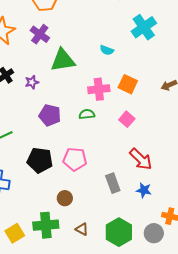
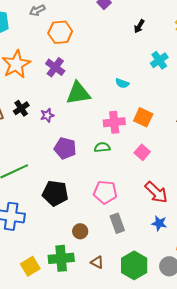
cyan cross: (144, 27) -> (159, 60), size x0.7
pink pentagon: (75, 159) -> (105, 192), moved
gray rectangle: (113, 183) -> (117, 223), moved

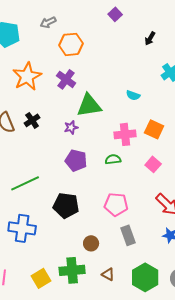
purple star: (47, 115) -> (71, 127), moved

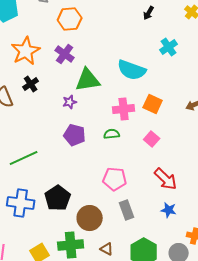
cyan semicircle: (133, 95) -> (132, 70), size x2.0
black cross: (32, 120) -> (31, 84), moved
black pentagon: (66, 205) -> (58, 198), moved, turned 30
brown circle: (91, 243) -> (90, 218), size x1.6

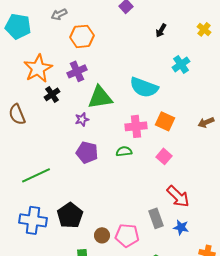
purple cross: (65, 54) -> (77, 71), turned 30
black cross: (31, 84) -> (52, 94), moved
pink pentagon: (115, 179) -> (127, 235), moved
gray rectangle: (127, 210) -> (156, 218), moved
brown circle: (90, 218) -> (102, 235), size x0.6

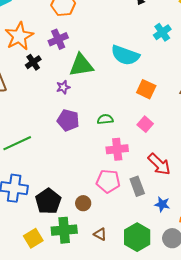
pink cross: (136, 126) -> (117, 149), moved
black pentagon: (70, 215) -> (48, 201), moved
blue star: (181, 227) -> (162, 204), moved
pink pentagon: (127, 235) -> (108, 181), moved

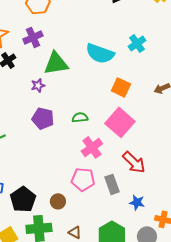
cyan cross: (162, 32) -> (137, 43), moved
pink square: (145, 124) -> (120, 122), size x1.8
pink cross: (117, 149) -> (92, 147), turned -30

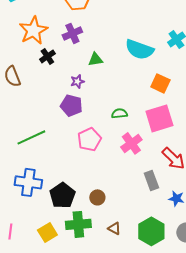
green triangle: (56, 63) -> (95, 59), size x0.6
purple pentagon: (43, 118) -> (71, 105), moved
pink square: (120, 122) -> (159, 118), turned 32
pink pentagon: (83, 179) -> (89, 139), moved, turned -30

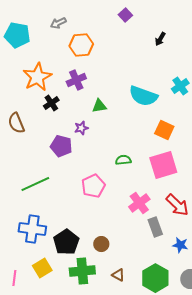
purple pentagon: (71, 105) -> (61, 146), moved
pink cross: (131, 143) -> (139, 203), moved
yellow square: (47, 232) -> (42, 268), moved

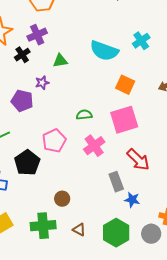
black cross: (51, 103) -> (22, 55), moved
pink cross: (139, 203) -> (94, 146), moved
black pentagon: (66, 242) -> (27, 163), moved
blue star: (180, 245) -> (132, 200), moved

